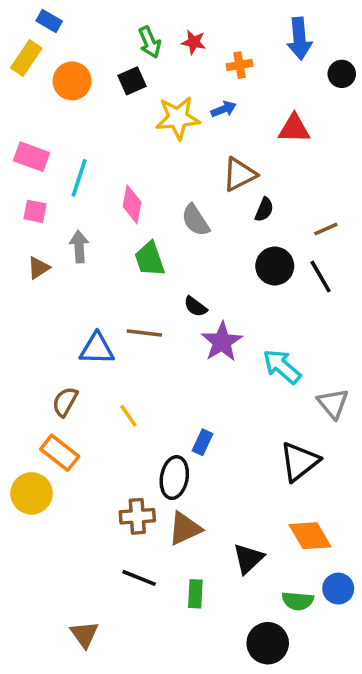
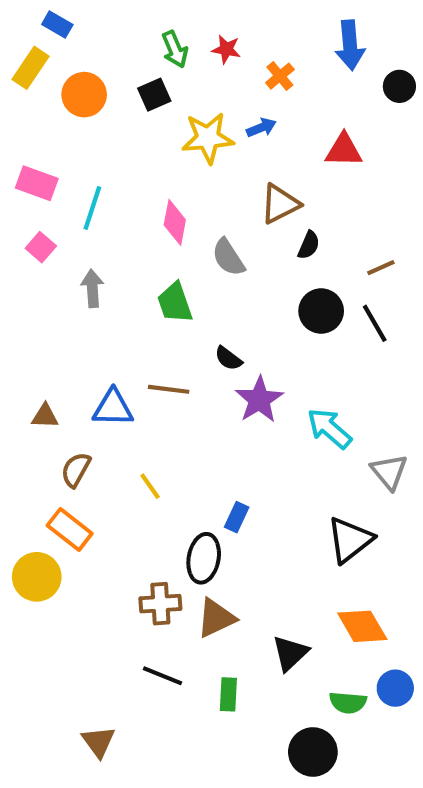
orange cross: (240, 65) -> (280, 76), turned -30
pink diamond: (132, 204) -> (175, 222), moved
pink square: (35, 211) -> (41, 247), turned 30
brown triangle: (39, 268) -> (45, 416), moved, turned 35

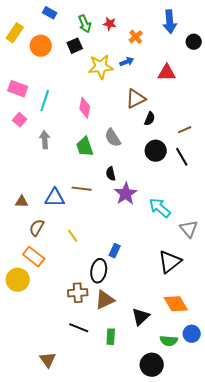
blue rectangle: (57, 25) -> (50, 13), moved
gray semicircle: (228, 257) -> (113, 138), moved
black semicircle: (228, 358) -> (111, 174), turned 40

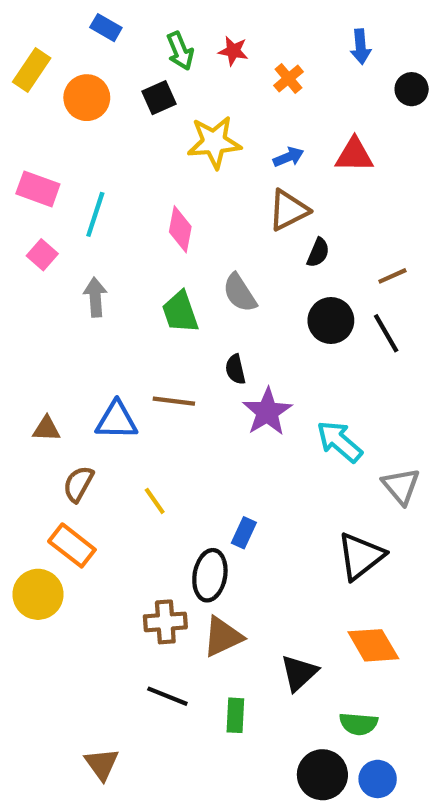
blue arrow: (170, 22) -> (361, 47), size x0.7
blue arrow: (127, 62) -> (288, 157), moved
blue circle: (192, 334) -> (378, 779), moved

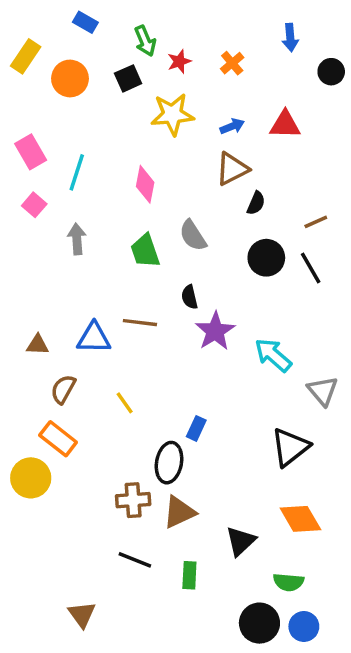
red star: (233, 51) -> (179, 61), moved, turned -30
pink rectangle: (38, 189) -> (31, 152), turned 40

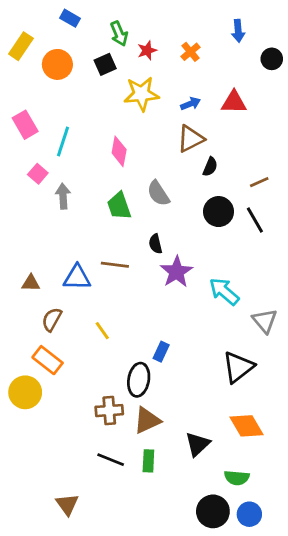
pink square: (34, 205) -> (38, 174), moved
green rectangle: (189, 575) -> (148, 461), moved

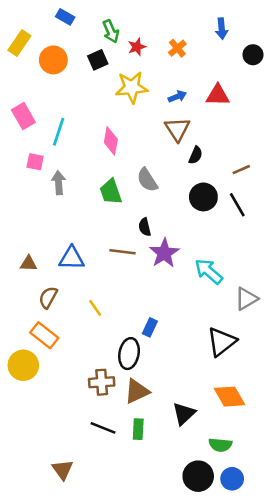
brown triangle: (191, 139) -> (177, 129), turned -36
pink square: (38, 174) -> (35, 162), turned -30
brown line: (115, 265) -> (123, 252), moved
gray triangle: (265, 321) -> (246, 299), turned 40

